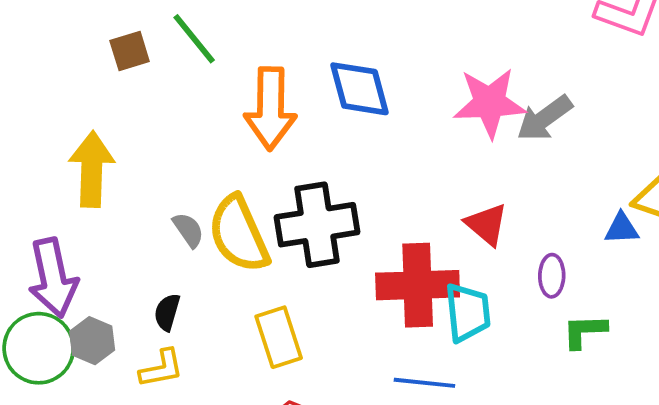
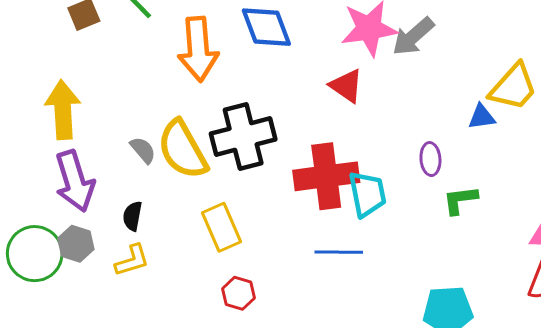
red triangle: (487, 224) -> (346, 86), moved
purple arrow: (53, 278) -> (75, 181), moved

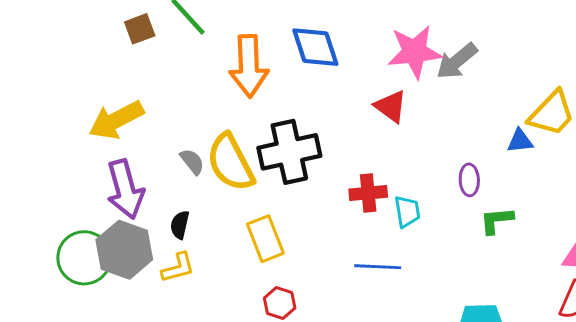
yellow arrow: (63, 110) -> (116, 120), turned -116
red cross: (326, 176) -> (368, 193), size x0.6
cyan trapezoid: (367, 194) -> (407, 211), size x0.7
gray hexagon: (76, 244) -> (124, 250), size x1.6

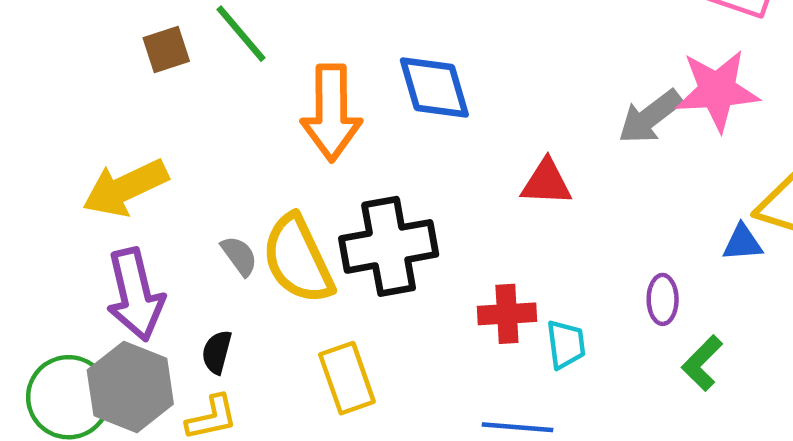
pink star: (414, 52) -> (717, 90), moved
red triangle: (391, 106) -> (546, 182), turned -36
green L-shape: (497, 220) -> (702, 363), turned -42

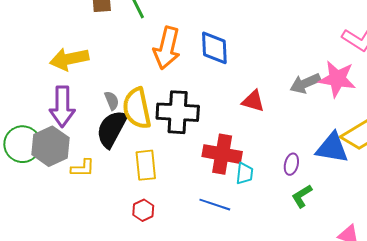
blue triangle: (743, 243) -> (332, 148), size x1.8
red cross: (507, 314) -> (222, 154), size x1.5
black semicircle: (217, 352) -> (112, 129), moved, size x2.0

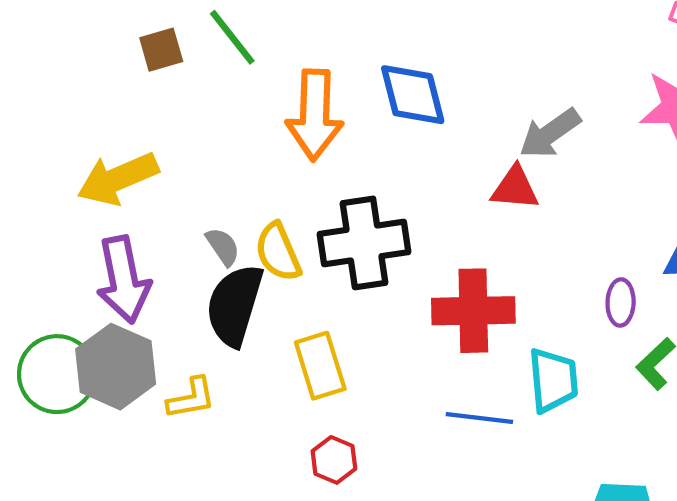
gray arrow: (305, 83) -> (550, 133), moved
yellow semicircle: (137, 108) -> (278, 252), size x0.7
cyan trapezoid: (245, 174) -> (553, 380), moved, size x1.4

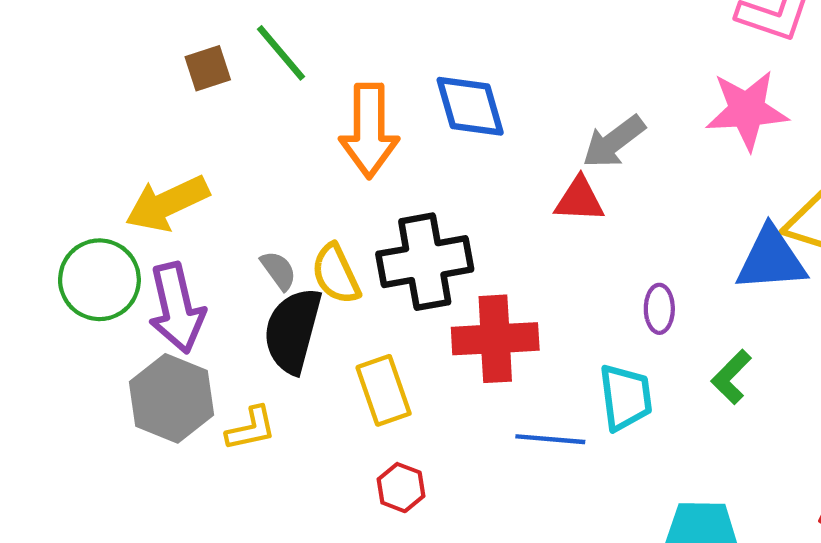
purple ellipse: (621, 302) -> (659, 309), moved
red cross: (473, 311) -> (495, 339), moved
green circle: (57, 374) -> (99, 280), moved

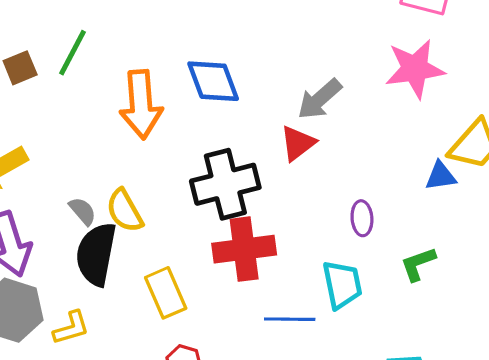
green line: (281, 53) -> (73, 53), turned 72
red triangle: (579, 200) -> (298, 143), turned -36
blue triangle: (771, 259) -> (441, 176), size x0.6
black cross: (425, 262) -> (225, 184), moved
green L-shape: (731, 377) -> (418, 264), turned 30

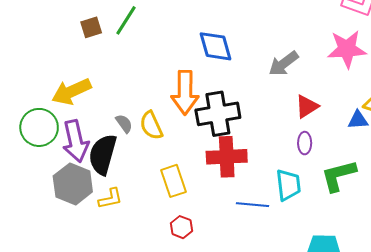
orange arrow: (141, 104) -> (185, 93), moved
red triangle: (298, 143) -> (307, 106), moved
black semicircle: (96, 254) -> (103, 154), moved
green L-shape: (418, 264) -> (339, 176), size x1.5

